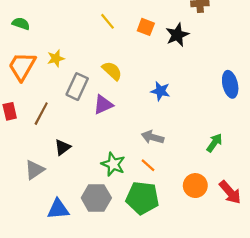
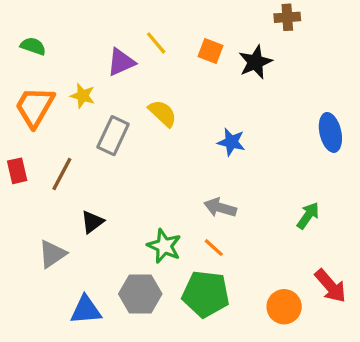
yellow star: (56, 58) -> (83, 96), turned 30
purple triangle: (103, 105) -> (121, 62), moved
orange circle: (195, 186) -> (284, 307), moved

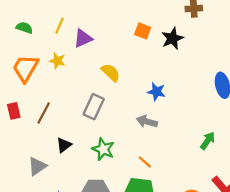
yellow line: (156, 43) -> (60, 26), moved, turned 63
gray rectangle: (113, 136) -> (94, 107), moved
gray arrow: (220, 208) -> (147, 121), moved
green star: (164, 246) -> (103, 149), moved

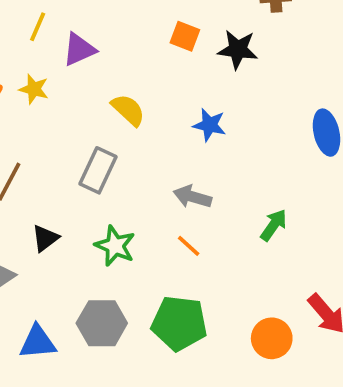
black star: (172, 38) -> (238, 49), turned 30
blue star: (156, 92) -> (209, 125), moved
green arrow: (208, 141) -> (274, 225), moved
orange line: (145, 162) -> (189, 246), moved

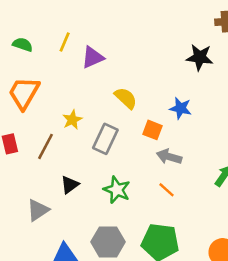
orange square: (185, 36) -> (153, 130), moved
yellow star: (34, 89) -> (72, 120), moved, turned 30

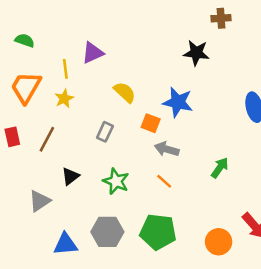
yellow line: (65, 42) -> (65, 69), moved, turned -30
blue star: (181, 108) -> (178, 102), size x1.4
yellow star: (72, 120) -> (64, 98), moved
gray rectangle: (105, 139) -> (105, 132), size x0.7

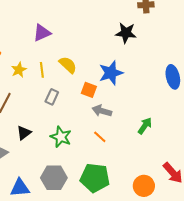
yellow line: (65, 69) -> (42, 70), moved
blue star: (178, 102) -> (111, 73), turned -30

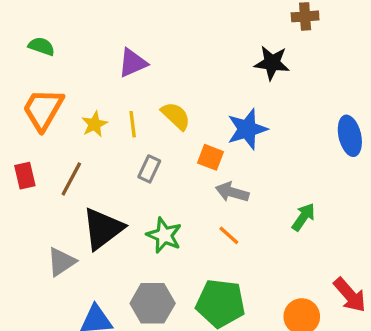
black triangle: (24, 133) -> (103, 229), size x1.8

